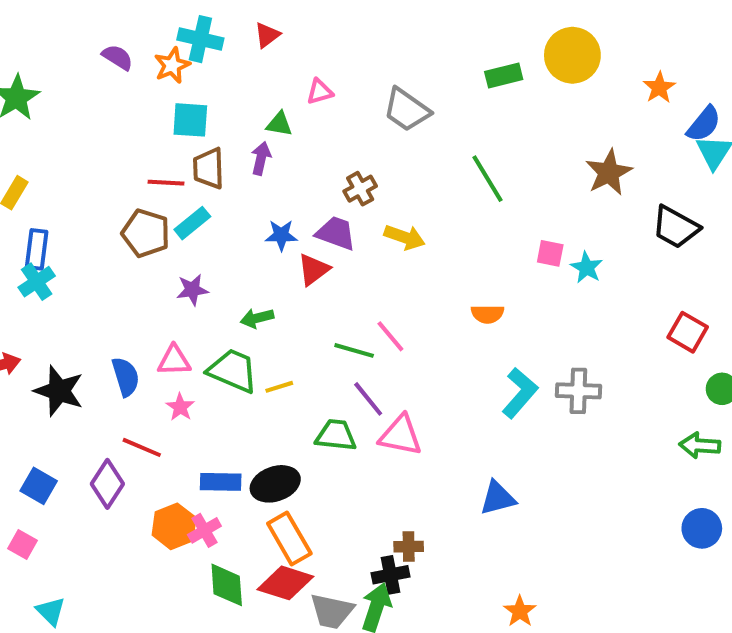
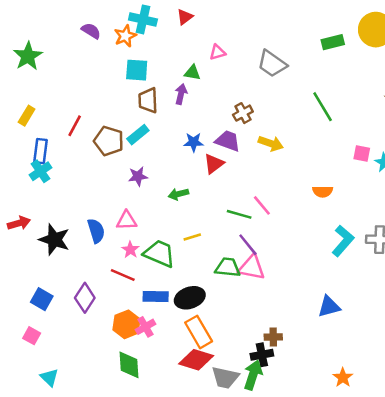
red line: (166, 183) -> (75, 126), moved, turned -65
green trapezoid: (233, 371) -> (159, 253), moved
pink triangle: (401, 435) -> (252, 267), moved
red line: (142, 447) -> (123, 275), moved
green diamond: (227, 585) -> (129, 365), moved

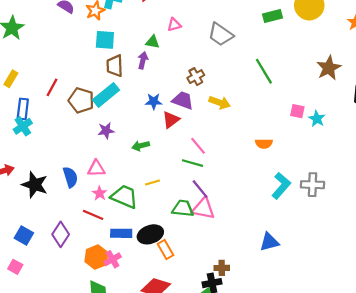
cyan rectangle: (138, 135) -> (106, 95), size x1.4
pink line: (262, 205) -> (198, 146), moved
orange rectangle: (199, 332) -> (166, 250), moved, size x0.7

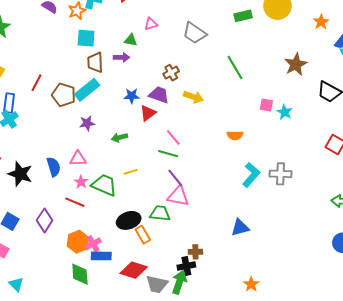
purple arrow: (143, 60) -> (122, 57), turned 77
green trapezoid: (183, 208) -> (160, 213), moved
blue rectangle: (121, 233) -> (101, 256), moved

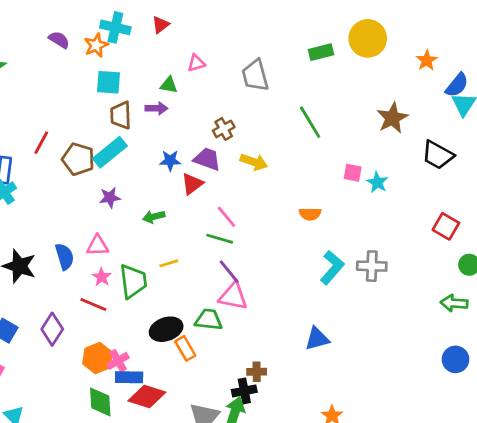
gray trapezoid: (194, 33) -> (255, 75), turned 40
green trapezoid: (104, 185) -> (133, 281), turned 60
red diamond: (134, 270) -> (147, 396), moved

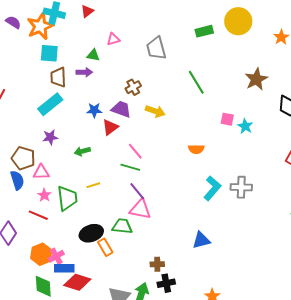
orange star: (96, 45) -> (40, 26), size x1.5
brown pentagon: (78, 159) -> (23, 158), moved
black cross: (244, 391) -> (166, 283), moved

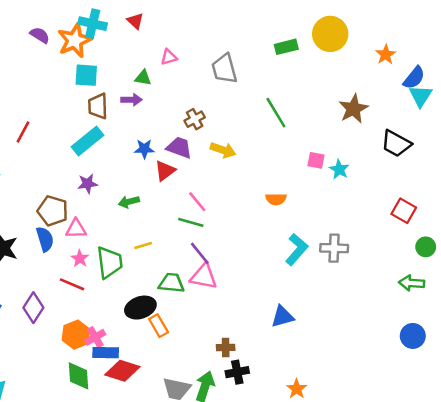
red triangle: (87, 11) -> (135, 21), turned -40
green trapezoid: (122, 226) -> (171, 283), moved

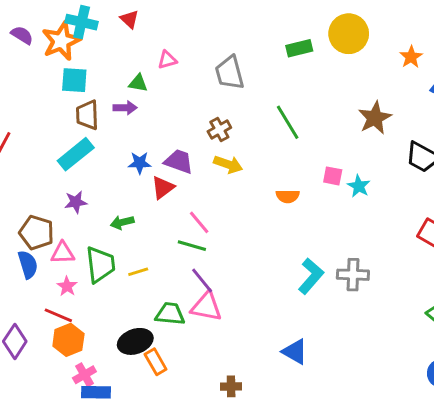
brown cross: (195, 119) -> (219, 129), moved
orange semicircle: (276, 199) -> (288, 196), moved
green trapezoid: (109, 262) -> (100, 264), moved
blue triangle: (282, 317) -> (295, 352), turned 45
orange hexagon: (76, 335) -> (68, 340), moved

